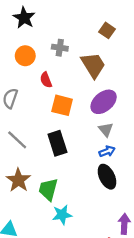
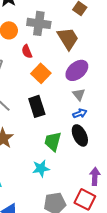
gray cross: (60, 48) -> (39, 23), size x1.6
orange square: (62, 105) -> (41, 73), turned 30
green trapezoid: (48, 189) -> (53, 141), moved

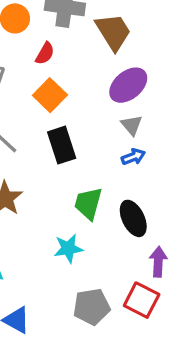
red semicircle: (27, 51) -> (45, 53), turned -128
orange square: (41, 73) -> (50, 95), moved
black ellipse: (80, 135) -> (133, 218), moved

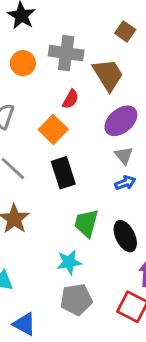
red semicircle: (45, 53) -> (70, 99), moved
gray pentagon: (92, 307) -> (76, 300), moved

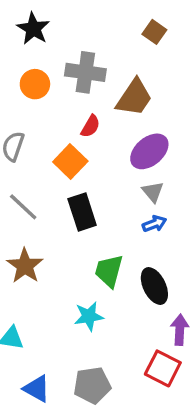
brown square: (125, 31) -> (154, 32), moved
brown trapezoid: (108, 75) -> (134, 98), turned 66
gray pentagon: (76, 300) -> (92, 385), moved

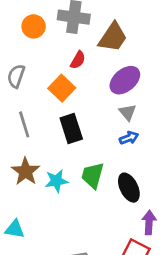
gray line: (23, 207) -> (24, 124), turned 30
cyan star: (89, 316) -> (56, 181), moved

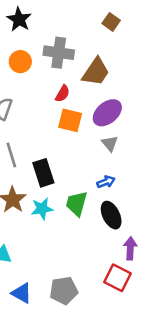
orange square: (62, 88) -> (70, 120), moved, turned -30
black rectangle: (71, 128) -> (43, 173), moved
blue arrow: (129, 138) -> (106, 182), moved

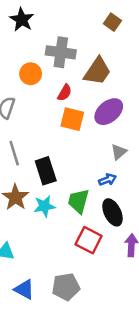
orange circle: (20, 62) -> (31, 74), moved
gray triangle: (110, 143) -> (119, 152), moved, turned 30
red square: (117, 278) -> (89, 240), moved

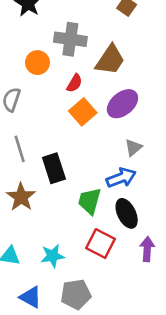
orange square: (72, 119) -> (83, 112), turned 35
blue arrow: (107, 180) -> (121, 178), size x1.5
cyan star: (44, 206) -> (53, 256), moved

